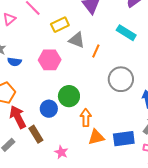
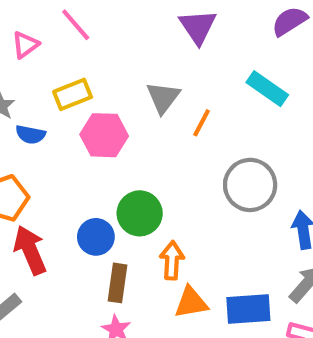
yellow rectangle: (60, 25) -> (73, 94), moved
gray triangle: (77, 40) -> (163, 97), turned 42
brown rectangle: (36, 134) -> (118, 283), moved, turned 36

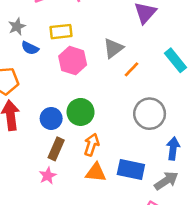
blue rectangle: (248, 309) -> (131, 169), moved

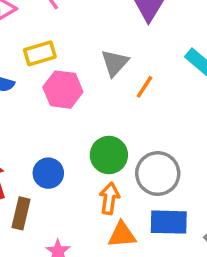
green circle: (81, 112) -> (109, 155), moved
gray circle: (150, 114) -> (158, 174), moved
brown rectangle: (56, 149) -> (21, 213), moved

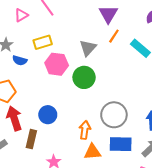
orange line: (145, 87) -> (114, 36), moved
green circle: (109, 155) -> (84, 77), moved

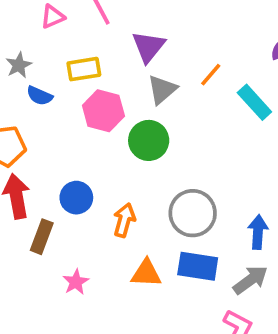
purple triangle: (108, 14) -> (148, 47), moved
orange arrow: (85, 130) -> (124, 220), moved

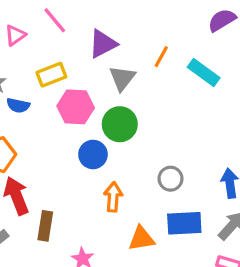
purple triangle: (148, 47) -> (103, 44), turned 36
blue circle: (76, 198) -> (93, 154), moved
gray circle: (193, 213) -> (170, 179), size x0.6

